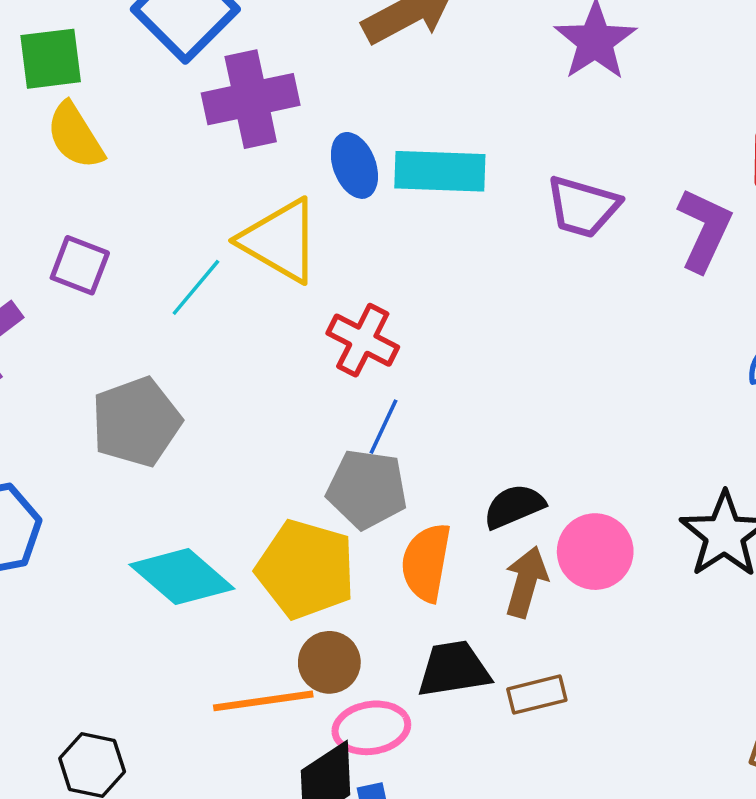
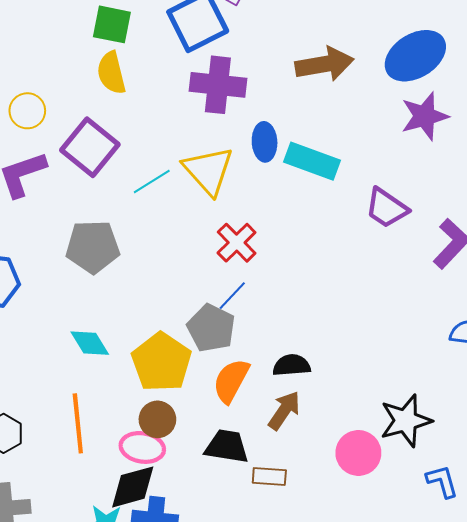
purple square: (80, 265) -> (90, 147), size x1.6
pink circle: (595, 552) -> (358, 453), moved
cyan diamond: (182, 577) -> (90, 343), size x0.7
orange line: (263, 701) -> (78, 423), moved, turned 74
pink ellipse: (371, 728) -> (142, 447), moved

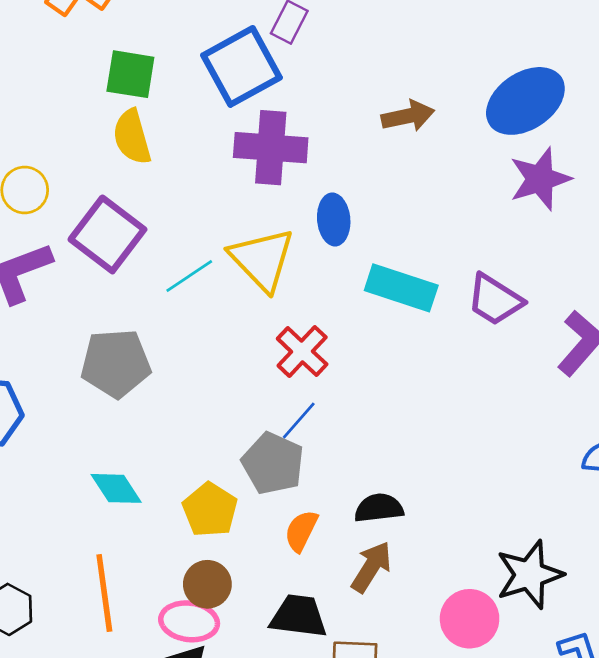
brown arrow: (324, 64) -> (408, 116), size x0.7
cyan rectangle: (312, 161) -> (401, 288), moved
yellow pentagon: (161, 362) -> (210, 510), size x0.7
orange semicircle: (231, 381) -> (301, 531), size x0.7

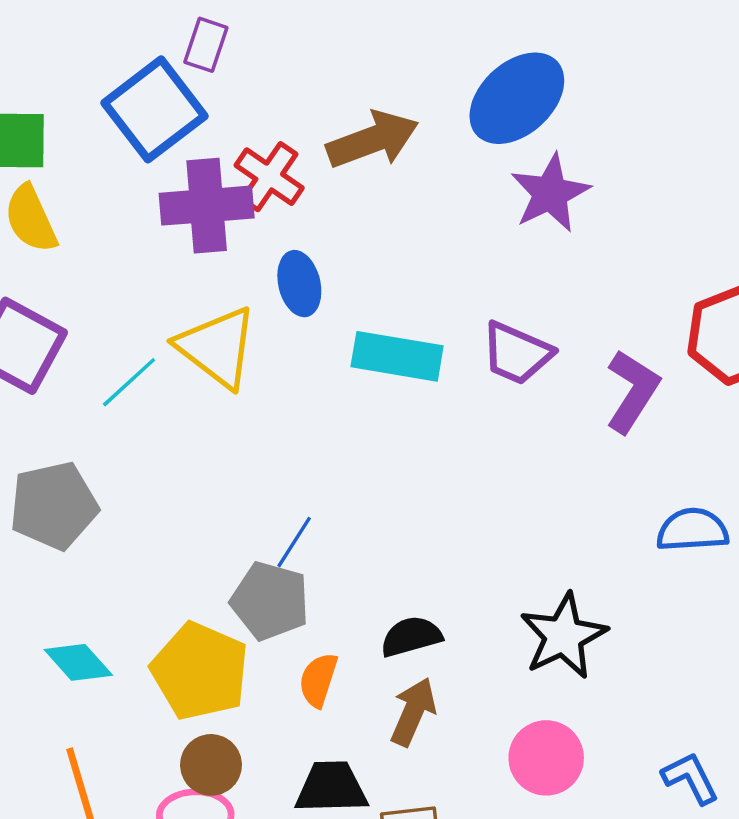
brown arrow: (408, 116) -> (373, 140), size x1.4
red cross: (302, 351) -> (269, 177), moved
yellow pentagon: (210, 510) -> (200, 671), size x1.4
black star: (529, 575) -> (563, 636), moved

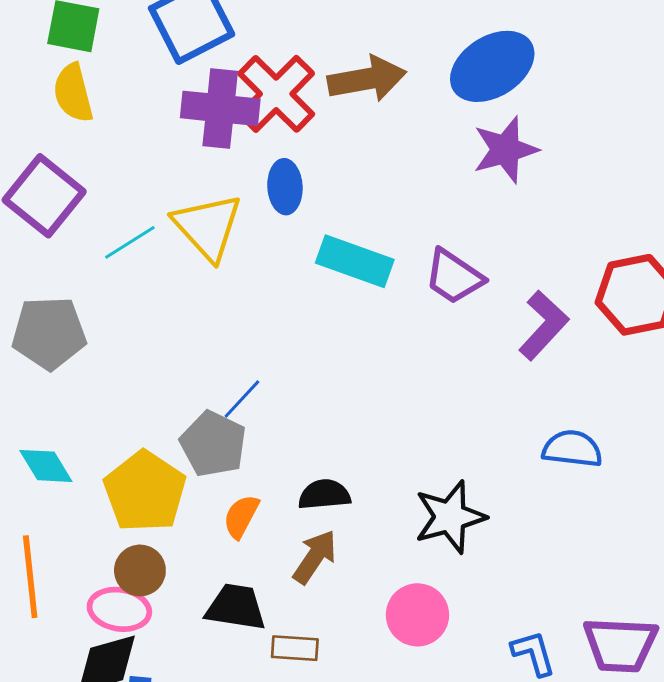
red cross: (269, 177) -> (276, 94), size x1.4

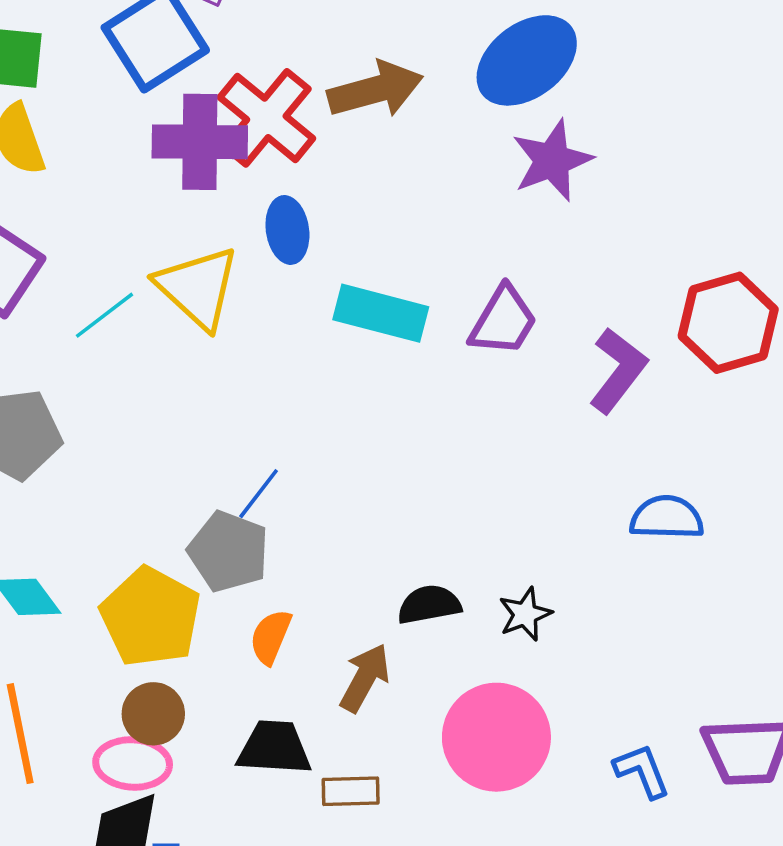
purple trapezoid: (454, 277) -> (503, 321), turned -88
black semicircle: (324, 495) -> (429, 605), moved
black star: (450, 517) -> (525, 614), size x0.6
pink circle: (417, 615) -> (496, 737), size x1.4

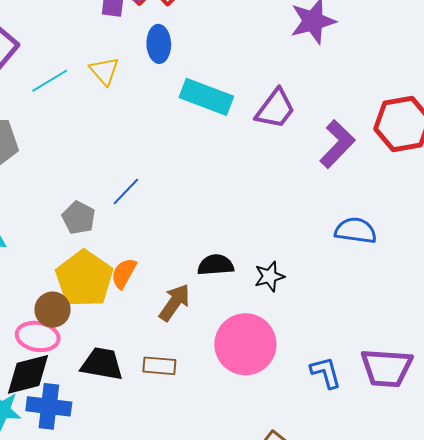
yellow triangle: (198, 288) -> (104, 71), size x0.6
gray pentagon: (229, 552) -> (79, 218), moved, size x0.7
yellow pentagon: (151, 617) -> (84, 279), moved
black trapezoid: (274, 748) -> (102, 364), moved

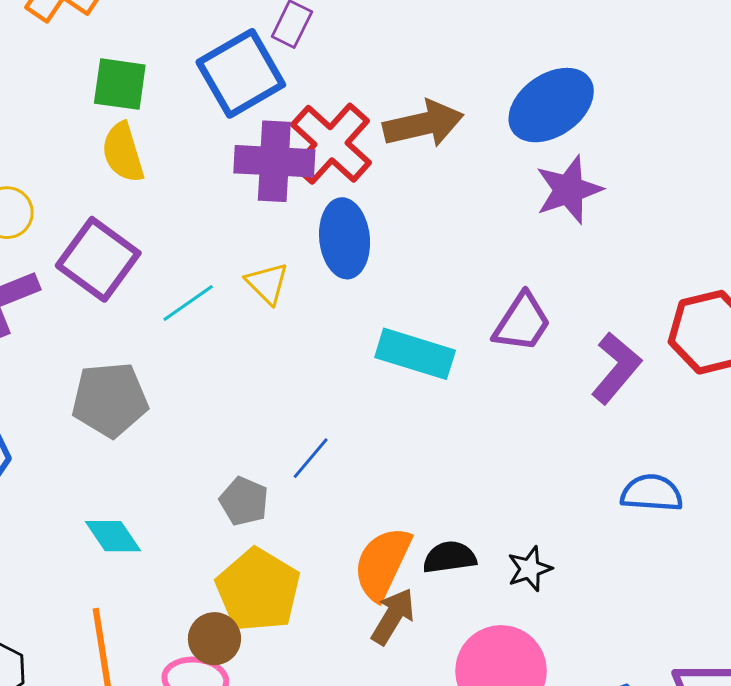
blue ellipse: (159, 44) -> (345, 238), size x1.4
cyan rectangle: (206, 97) -> (415, 354), moved
orange semicircle: (124, 273) -> (382, 563), moved, size x1.6

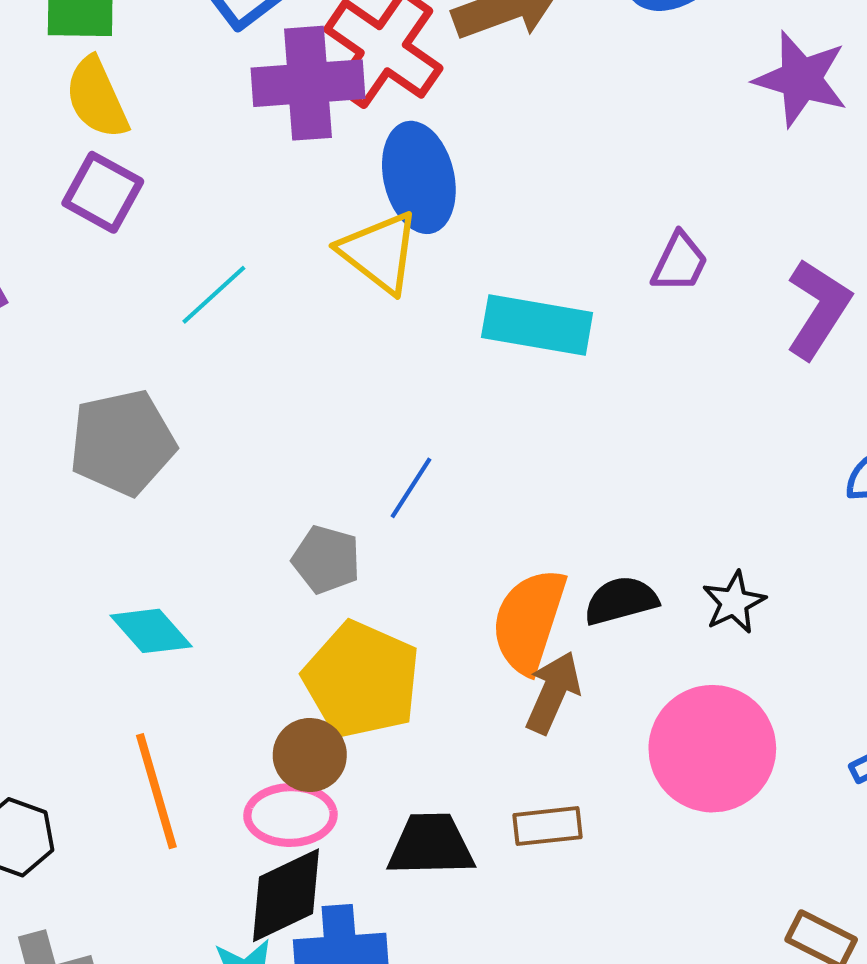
purple star: (569, 190) -> (801, 79), moved, turned -30
purple square: (98, 259) -> (103, 192), moved, size x0.7
yellow triangle: (267, 283) -> (379, 252), moved, size x1.4
purple trapezoid: (522, 322) -> (680, 262), size x0.7

